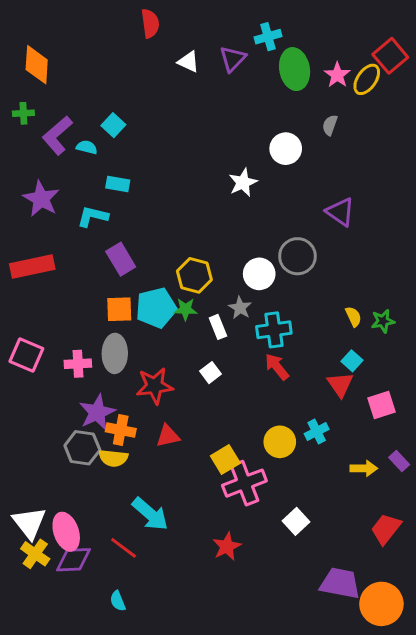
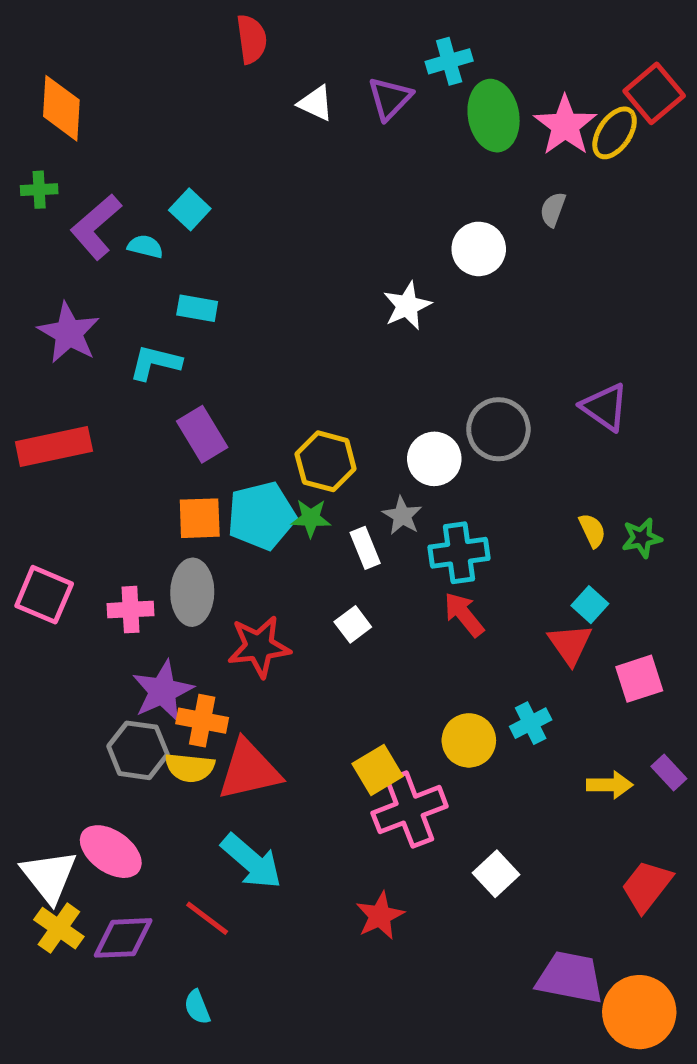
pink star: (337, 75) -> (565, 125), size x1.4
purple triangle: (340, 212) -> (605, 407), moved
red triangle: (168, 436) -> (249, 770), moved, size x1.6
pink ellipse: (66, 532) -> (111, 852), moved, turned -36

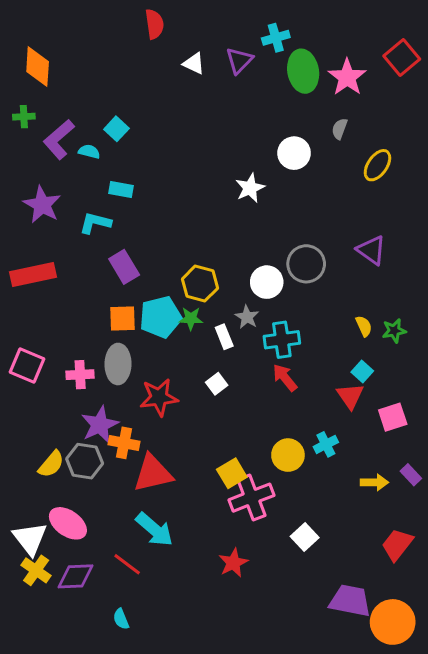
yellow ellipse: (615, 133) -> (377, 165), moved
yellow semicircle: (190, 768) -> (51, 464), moved, turned -56

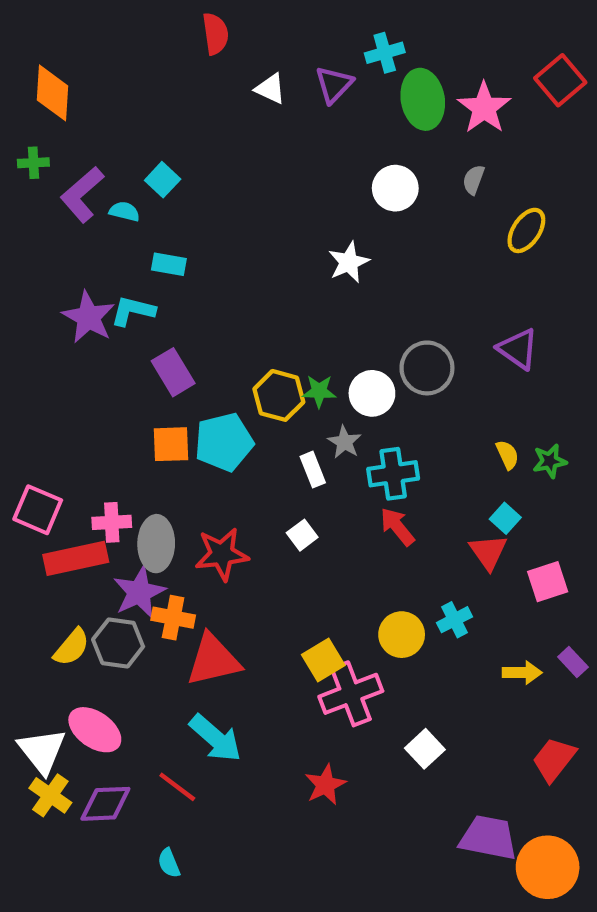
white circle: (294, 153) -> (395, 188), moved
purple star: (42, 205) -> (88, 317), moved
red rectangle: (33, 274) -> (76, 558), moved
green star: (191, 318) -> (319, 391), moved
gray ellipse: (118, 364) -> (156, 544), moved

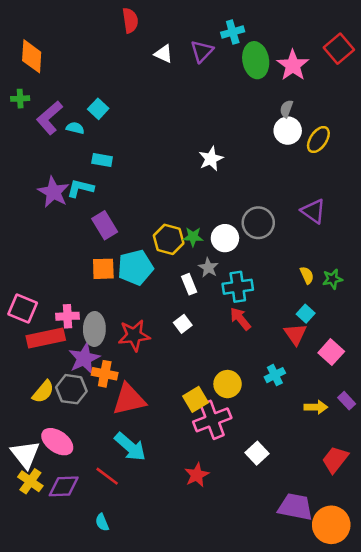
white circle: (395, 188) -> (288, 131), moved
pink square: (548, 582) -> (331, 352), turned -30
yellow circle: (402, 635) -> (228, 384), moved

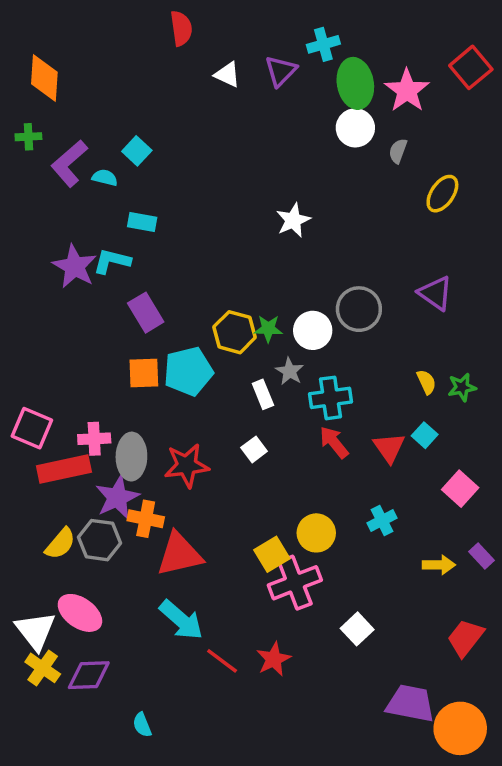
white circle: (288, 131) -> (355, 128), moved
red triangle: (295, 334) -> (389, 448), moved
red line: (107, 476) -> (222, 661), moved

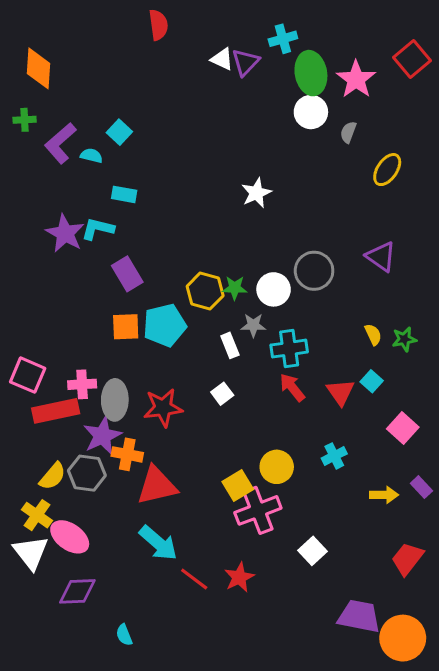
white triangle: (227, 75) -> (222, 59), moved
gray star: (290, 371) -> (253, 325), turned -30
yellow cross: (43, 668) -> (37, 515), moved

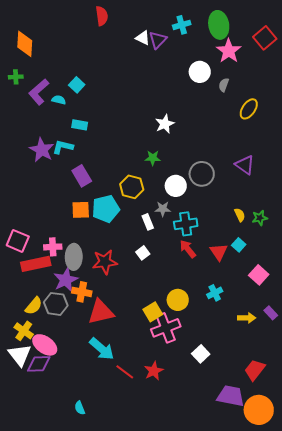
green ellipse: (311, 73) -> (219, 25), moved
green star: (235, 288) -> (153, 158), moved
red trapezoid: (407, 559) -> (255, 370), moved
purple diamond: (77, 591) -> (39, 364), moved

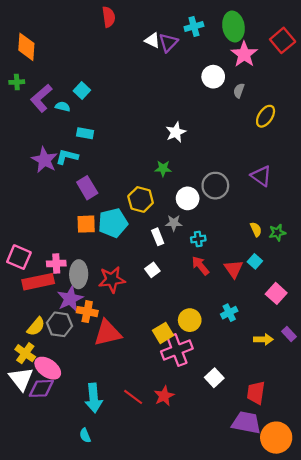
cyan cross: (186, 224) -> (198, 239), size x0.6
cyan arrow: (102, 349) -> (94, 398), moved, turned 44
red trapezoid: (255, 370) -> (256, 393), moved, turned -30

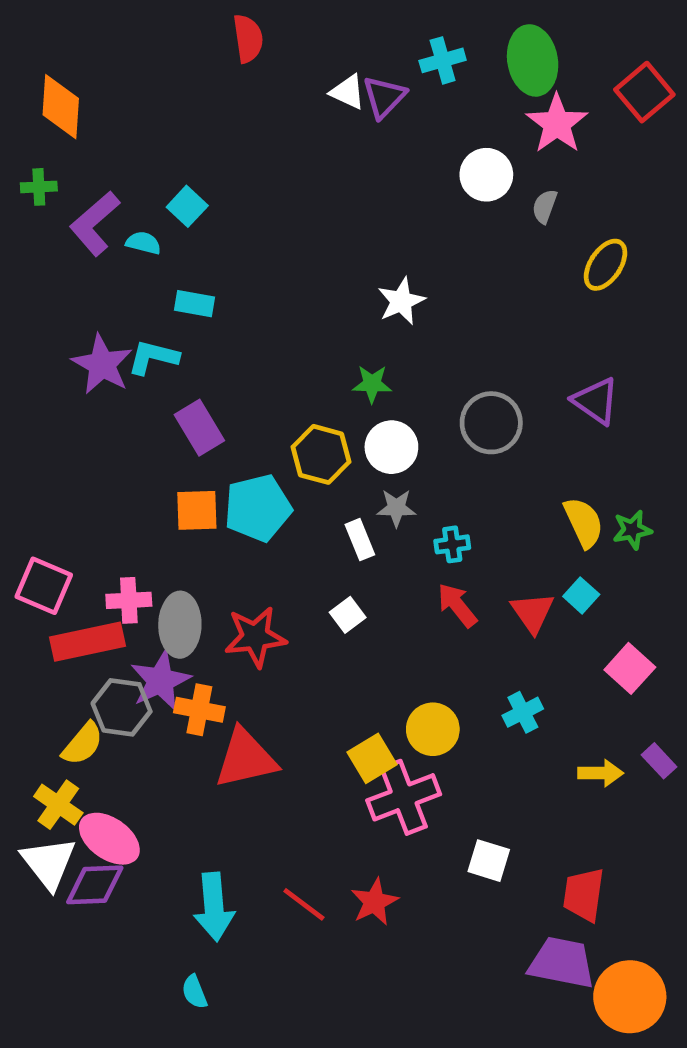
white circle: (188, 198) -> (391, 447), moved
yellow semicircle: (256, 229) -> (584, 523), size x1.5
gray hexagon: (59, 324) -> (122, 707), moved
white square: (214, 378) -> (489, 861), turned -30

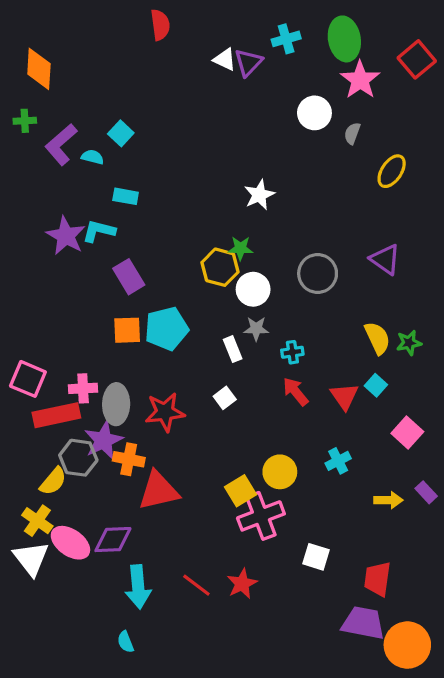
yellow hexagon: (321, 454) -> (220, 267), moved
purple diamond: (95, 885) -> (113, 540), moved

